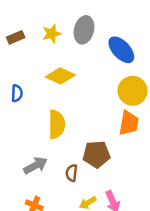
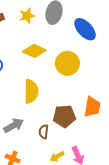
yellow circle: (133, 91) -> (67, 63), moved
orange trapezoid: (129, 123) -> (92, 107), moved

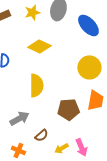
yellow circle: (67, 63) -> (89, 67), moved
brown semicircle: (44, 132) -> (41, 135), moved, turned -136

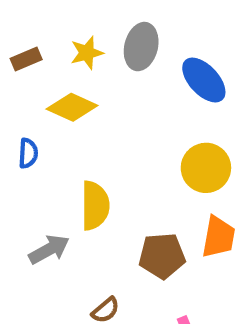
yellow diamond: (39, 46) -> (72, 107), moved
gray arrow: (19, 118) -> (49, 249), moved

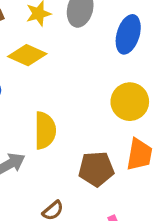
blue ellipse: (204, 80) -> (128, 34), turned 60

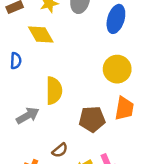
yellow diamond: (27, 55) -> (41, 34), turned 36

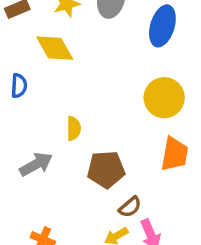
yellow semicircle: (54, 91) -> (74, 128), size x0.6
brown pentagon: (92, 119) -> (106, 169), moved
brown semicircle: (60, 150) -> (130, 207), moved

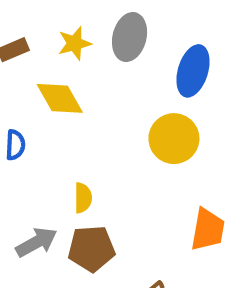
yellow circle: (164, 98) -> (174, 139), moved
brown pentagon: (106, 169) -> (91, 249), moved

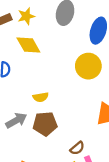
yellow star: (75, 43) -> (26, 16), moved
yellow semicircle: (83, 198) -> (41, 97), turned 80

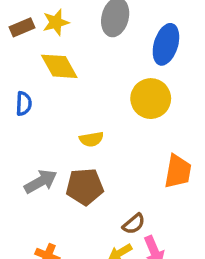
yellow semicircle: (41, 97) -> (91, 139), moved

